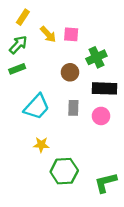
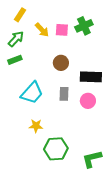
green cross: (96, 57) -> (84, 26), moved

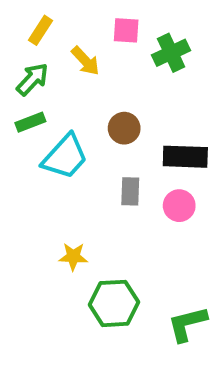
pink square: (62, 30) -> (126, 30), moved
cyan trapezoid: (32, 93) -> (65, 157), moved

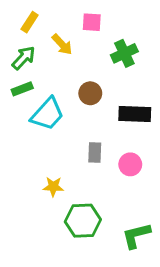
green cross: (171, 53) -> (124, 53), moved
gray rectangle: (130, 191) -> (95, 153), moved
pink circle: (179, 206) -> (130, 164), moved

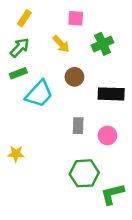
yellow arrow: (62, 44) -> (61, 44), moved
yellow star: (53, 187) -> (16, 154), moved
green hexagon: (83, 221) -> (84, 173), moved

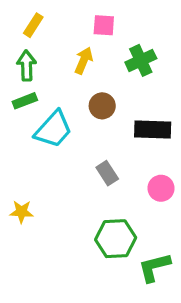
yellow arrow: (61, 44) -> (84, 60), turned -114
green arrow: (20, 48) -> (27, 66), turned -45
gray rectangle: (78, 126) -> (107, 173), turned -35
pink circle: (107, 135) -> (161, 188), moved

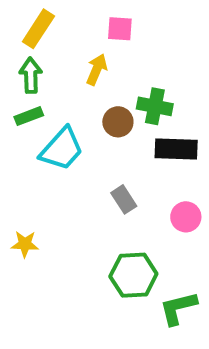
yellow rectangle: (33, 25) -> (38, 29), size x1.4
green cross: (141, 60) -> (155, 106), moved, turned 36

